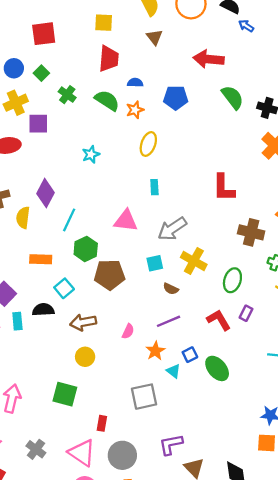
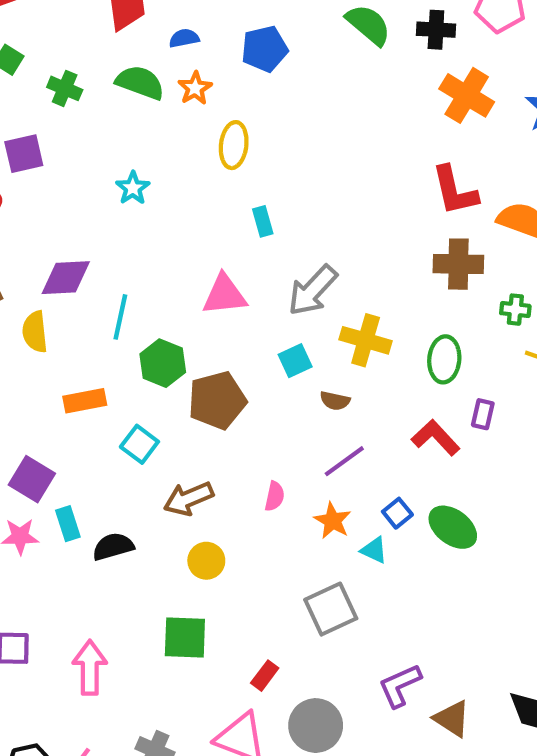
red L-shape: (224, 188) -> (455, 191), moved
purple diamond: (45, 193) -> (66, 278), turned 72
black semicircle: (43, 310) -> (113, 547), moved
red rectangle: (102, 423) -> (265, 676), turned 40

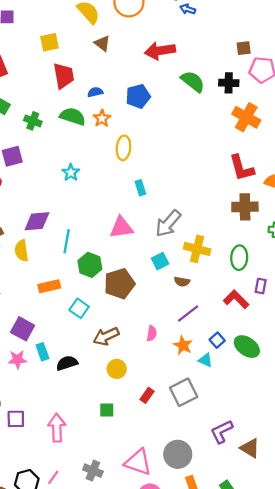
green square: (185, 638) -> (107, 410), size x0.6
red rectangle: (265, 676) -> (147, 395), moved

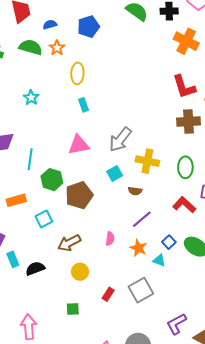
cyan rectangle: (140, 188) -> (84, 105), moved
cyan square: (79, 308) -> (44, 219), turned 30

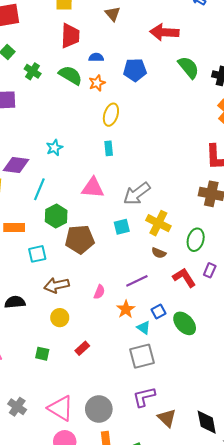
cyan star: (31, 98) -> (54, 148), moved
brown semicircle: (135, 191) -> (159, 253), moved
gray square: (141, 290) -> (142, 356), moved

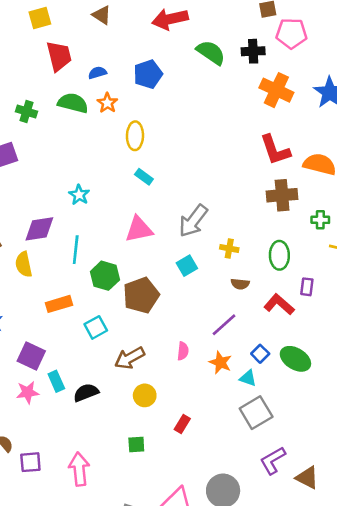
cyan rectangle: (109, 148) -> (144, 177), turned -32
yellow cross: (158, 223) -> (229, 248), size x0.6

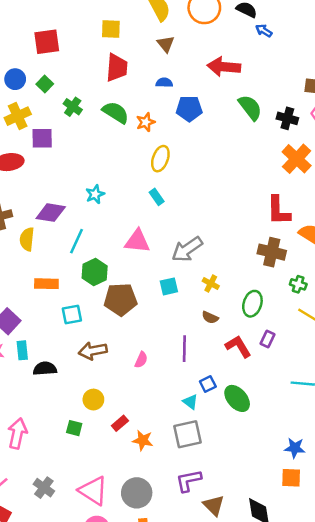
blue semicircle: (97, 73) -> (164, 83), moved
purple line: (224, 325) -> (184, 349), turned -65
orange star: (220, 362) -> (143, 440), moved, turned -30
yellow circle: (145, 395) -> (93, 400), moved

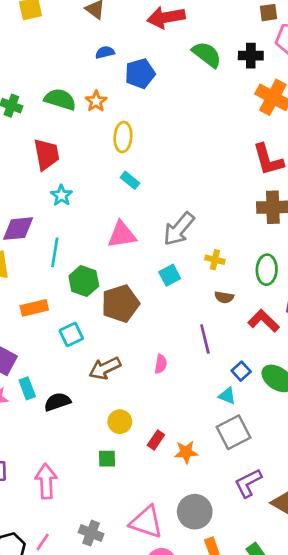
red trapezoid: (117, 68) -> (46, 154), moved

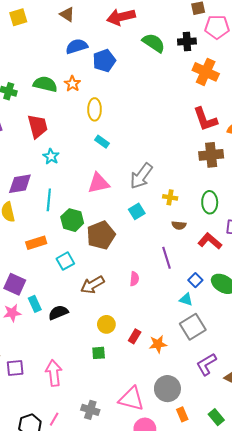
blue semicircle: (105, 52) -> (77, 46), size x1.5

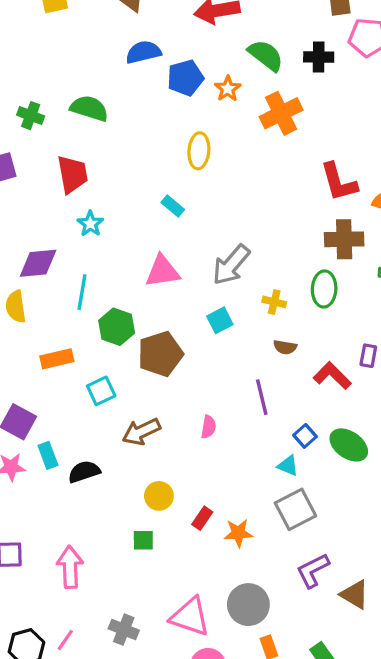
orange cross: (206, 72) -> (281, 113), moved, turned 35
orange star: (72, 84) -> (228, 89), moved
yellow ellipse: (95, 109) -> (199, 151), moved
green ellipse: (210, 202) -> (324, 289), moved

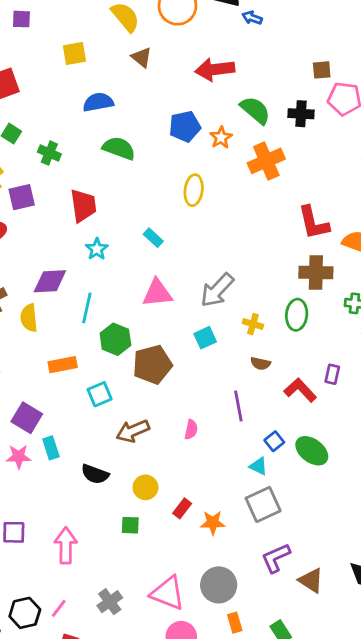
blue semicircle: (143, 52) -> (98, 102), moved
green semicircle: (89, 108) -> (119, 148), moved
cyan rectangle: (173, 206) -> (153, 238), moved
black semicircle: (84, 472) -> (95, 474), moved, turned -144
gray cross: (124, 630) -> (110, 602), turned 30

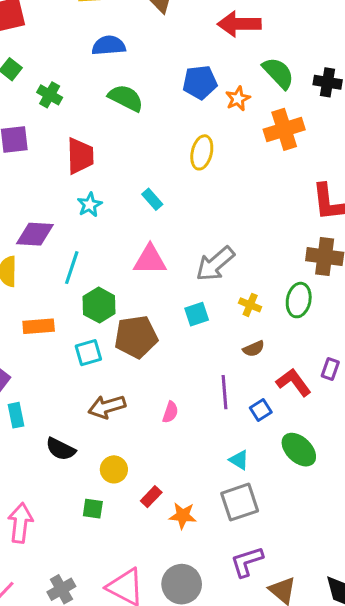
brown semicircle: (261, 364) -> (254, 349), turned -42
cyan square: (100, 394) -> (88, 353), moved
blue square: (274, 441) -> (261, 410), moved

